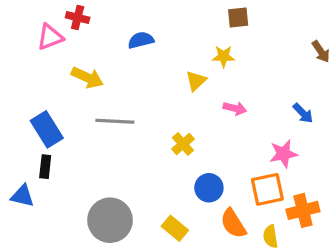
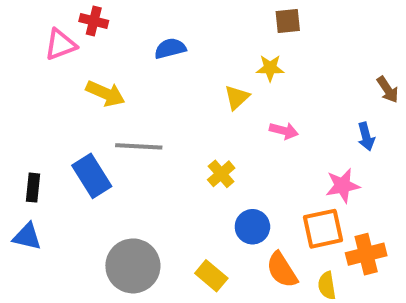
brown arrow: (321, 52) -> (388, 90), moved
blue arrow: (303, 113) -> (366, 137), turned 30
blue rectangle: (47, 129) -> (92, 176), moved
black rectangle: (45, 167) -> (33, 188), moved

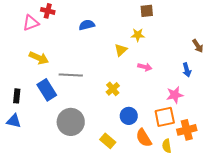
yellow arrow: (105, 93) -> (39, 58), moved
gray circle: (133, 266) -> (71, 122), moved

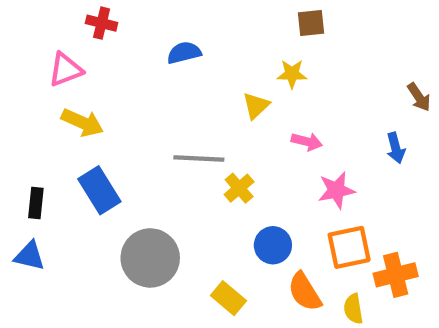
pink triangle: (31, 23) -> (66, 70), moved
gray line: (71, 75) -> (199, 158), moved
pink star: (175, 95) -> (336, 190), moved

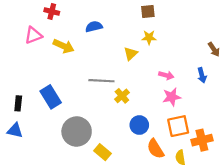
brown square: (311, 23) -> (148, 12), moved
yellow arrow: (82, 123) -> (64, 46), moved
pink arrow: (307, 142) -> (166, 75), moved
yellow rectangle: (228, 298) -> (103, 152), moved

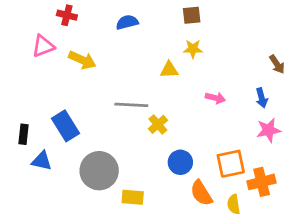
blue semicircle: (94, 27) -> (127, 22), moved
yellow triangle: (131, 54) -> (169, 70), turned 40
pink star: (172, 97) -> (269, 130), moved
blue triangle: (15, 130) -> (42, 161), moved
yellow rectangle: (103, 152) -> (133, 197), turned -35

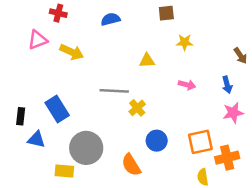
yellow star: (193, 49) -> (185, 42), moved
orange semicircle: (201, 193) -> (131, 165), moved
yellow rectangle: (133, 197) -> (64, 171), moved

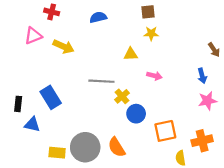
yellow star: (185, 42) -> (151, 34), moved
pink arrow: (187, 85) -> (154, 76), moved
blue circle: (157, 141) -> (136, 114), moved
orange square: (200, 142) -> (165, 131), moved
gray circle: (86, 148) -> (85, 147), moved

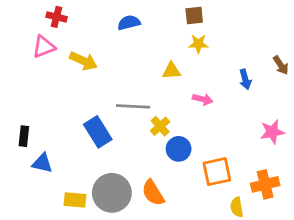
red cross: (52, 12) -> (57, 17), moved
blue arrow: (202, 76) -> (245, 79), moved
blue rectangle: (51, 97) -> (98, 132), moved

